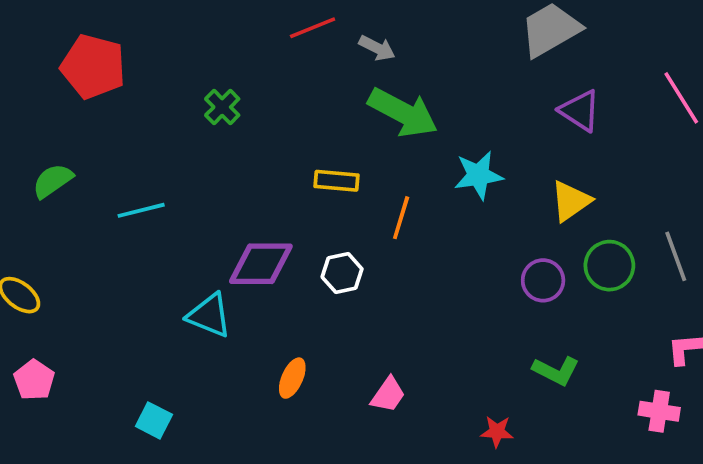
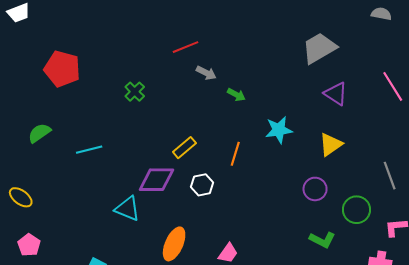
gray arrow: (377, 48) -> (206, 73), moved
green arrow: (403, 113) -> (236, 95), size x0.5
yellow rectangle: (337, 181) -> (184, 148), moved, turned -45
green circle: (609, 266) -> (356, 210), moved
orange ellipse: (292, 378) -> (174, 244), size x1.5

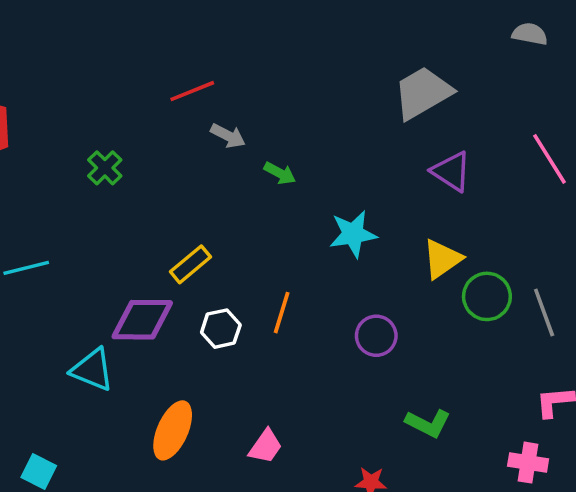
orange line: (235, 154) -> (282, 313), moved
purple circle: (315, 189) -> (376, 336), moved
green circle: (356, 210) -> (487, 296), moved

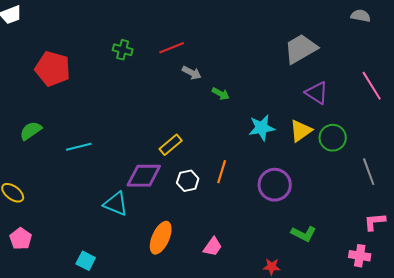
green cross: (105, 168) -> (123, 50), moved, turned -30
yellow triangle: (442, 259) -> (301, 131), moved
green circle: (487, 296) -> (333, 138), moved
purple circle: (376, 336) -> (275, 185), size x1.4

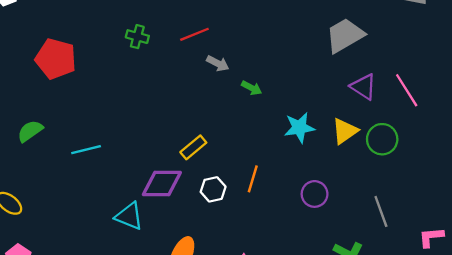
pink line: (372, 86) -> (407, 90), moved
gray line: (369, 172) -> (381, 211), moved
purple circle: (275, 185) -> (315, 194), size x0.7

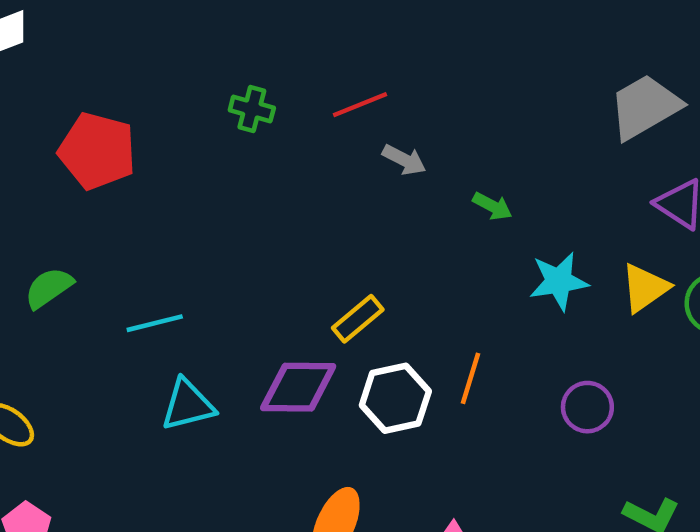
green arrow: (252, 88) -> (492, 206), moved
white hexagon: (213, 189) -> (395, 398), size x1.4
cyan triangle: (129, 216) -> (188, 405), moved, turned -36

